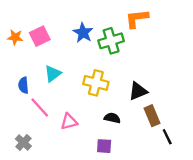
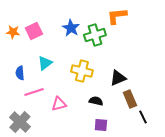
pink line: (40, 107) -> (34, 92), turned -66
gray cross: (23, 143) -> (20, 122), size x1.5
purple square: (104, 146) -> (101, 125), moved

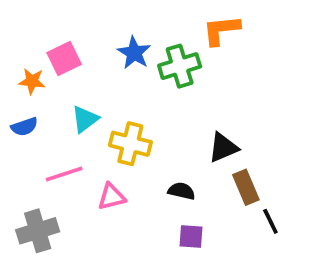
orange star: (13, 32) -> (32, 81), moved
yellow cross: (82, 71) -> (130, 144), moved
blue semicircle: (20, 73) -> (24, 127), moved, turned -104
gray cross: (20, 122) -> (38, 231), turned 30

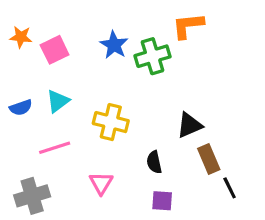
orange star: (32, 81) -> (21, 37), moved
cyan triangle: (85, 119) -> (58, 101), moved
black semicircle: (182, 191) -> (154, 162), turned -115
pink triangle: (111, 197) -> (101, 183), moved, turned -45

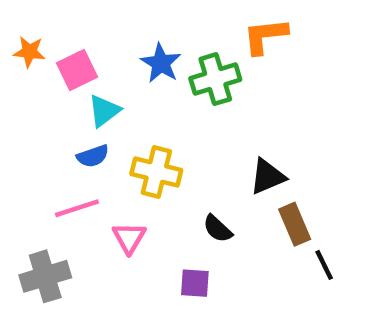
cyan triangle: (58, 101) -> (104, 111), moved
blue semicircle: (21, 108) -> (93, 156), moved
black semicircle: (154, 162) -> (218, 229), turned -35
pink triangle: (101, 183) -> (129, 238), moved
purple square: (162, 201) -> (195, 283), moved

